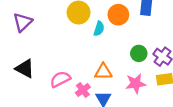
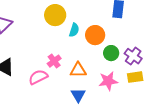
orange circle: (118, 15) -> (95, 35), moved
pink cross: (83, 90) -> (54, 61), moved

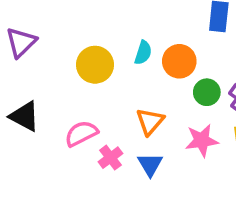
yellow circle: (55, 15) -> (95, 65), moved
pink cross: (54, 61) -> (110, 158), moved
orange triangle: (78, 70) -> (150, 121), turned -48

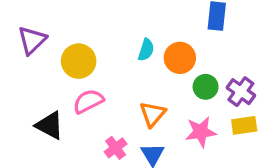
yellow circle: (95, 65) -> (79, 61), moved
black triangle: (24, 116) -> (50, 125), moved
pink semicircle: (81, 134) -> (88, 101), moved

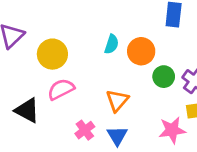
pink star: (201, 132) -> (172, 130), moved

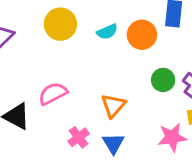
cyan semicircle: (112, 44) -> (107, 32), moved, turned 48
orange circle: (141, 51) -> (142, 35), moved
yellow circle: (52, 54) -> (60, 24), moved

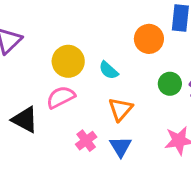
yellow circle: (60, 24) -> (68, 61), moved
cyan semicircle: (107, 32) -> (109, 70), moved, turned 66

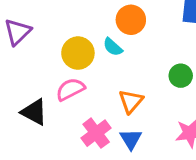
orange circle: (149, 39) -> (131, 20), moved
cyan semicircle: (109, 70) -> (113, 47), moved
pink cross: (86, 141) -> (96, 133), size x1.4

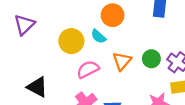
pink semicircle: (70, 89) -> (88, 69), moved
orange triangle: (131, 101) -> (122, 61), moved

